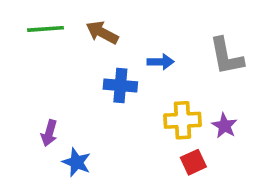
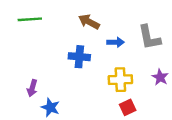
brown arrow: (102, 33) -> (89, 22), moved
blue arrow: (161, 62) -> (116, 42), moved
purple star: (225, 126) -> (160, 77), moved

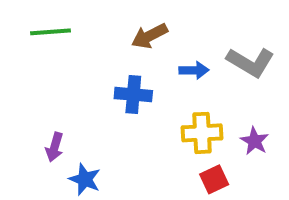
brown arrow: (89, 22) -> (149, 36), turned -55
gray L-shape: (149, 37) -> (250, 62), turned -48
purple star: (160, 77) -> (255, 141), moved

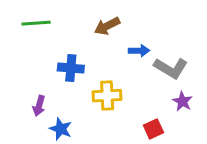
gray L-shape: (250, 62) -> (171, 68), moved
blue cross: (133, 95) -> (71, 68), moved
yellow cross: (202, 133) -> (107, 96), moved

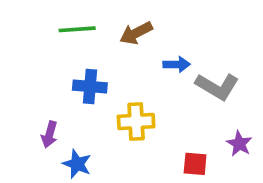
green line: (36, 23) -> (77, 29), moved
purple star: (182, 101) -> (239, 144), moved
red square: (153, 129) -> (195, 164), turned 30

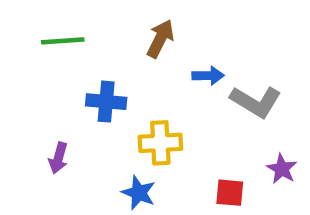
green line: (77, 29) -> (63, 41), moved
brown arrow: (136, 33) -> (160, 39), turned 144
blue star: (77, 164) -> (139, 193), moved

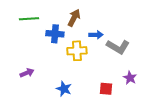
blue cross: (106, 102) -> (55, 34), moved
yellow cross: (160, 143) -> (77, 51), moved
purple arrow: (58, 158) -> (27, 73), turned -128

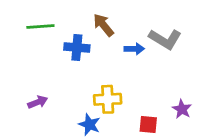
brown arrow: (74, 18) -> (103, 25), turned -66
gray L-shape: (118, 47) -> (165, 39), moved
yellow cross: (77, 51) -> (108, 99), moved

